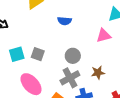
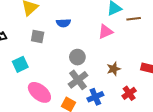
gray square: (38, 54) -> (38, 37), moved
brown star: (98, 73) -> (114, 69), moved

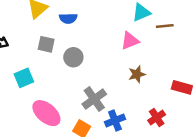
blue semicircle: (63, 23) -> (68, 18), moved
gray circle: (77, 57) -> (73, 57), moved
brown star: (114, 69) -> (137, 74), moved

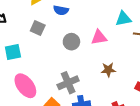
pink triangle: (130, 41) -> (99, 37), moved
gray circle: (73, 57) -> (71, 42), moved

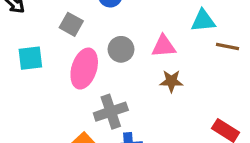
brown star: (108, 70) -> (171, 81), moved
pink ellipse: (25, 86) -> (84, 69), moved, turned 50

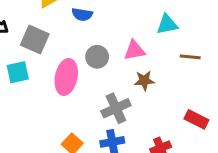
gray square: (71, 24) -> (35, 39), moved, size x1.4
brown line: (228, 47) -> (190, 57), moved
gray cross: (111, 112) -> (116, 108), moved

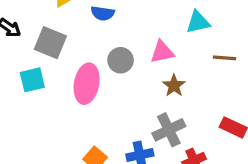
brown star: (144, 81) -> (174, 85), turned -30
gray cross: (116, 108) -> (169, 130), moved

